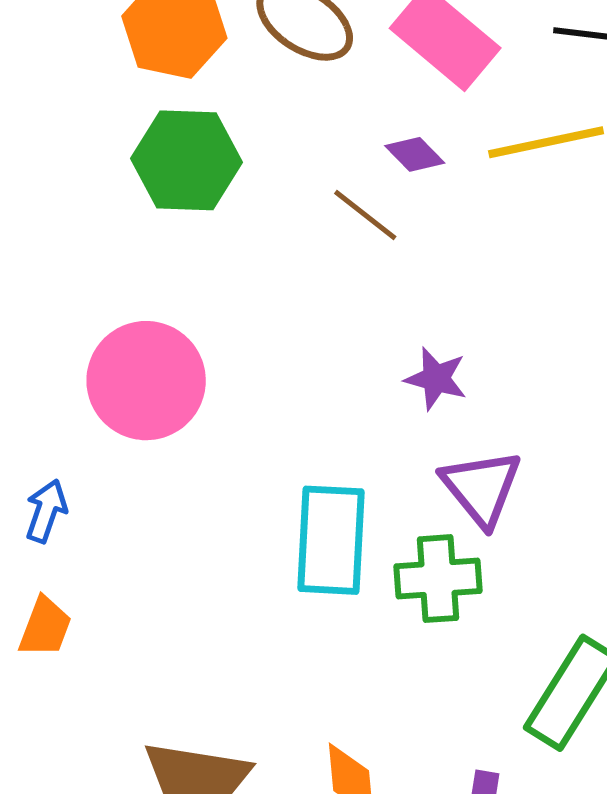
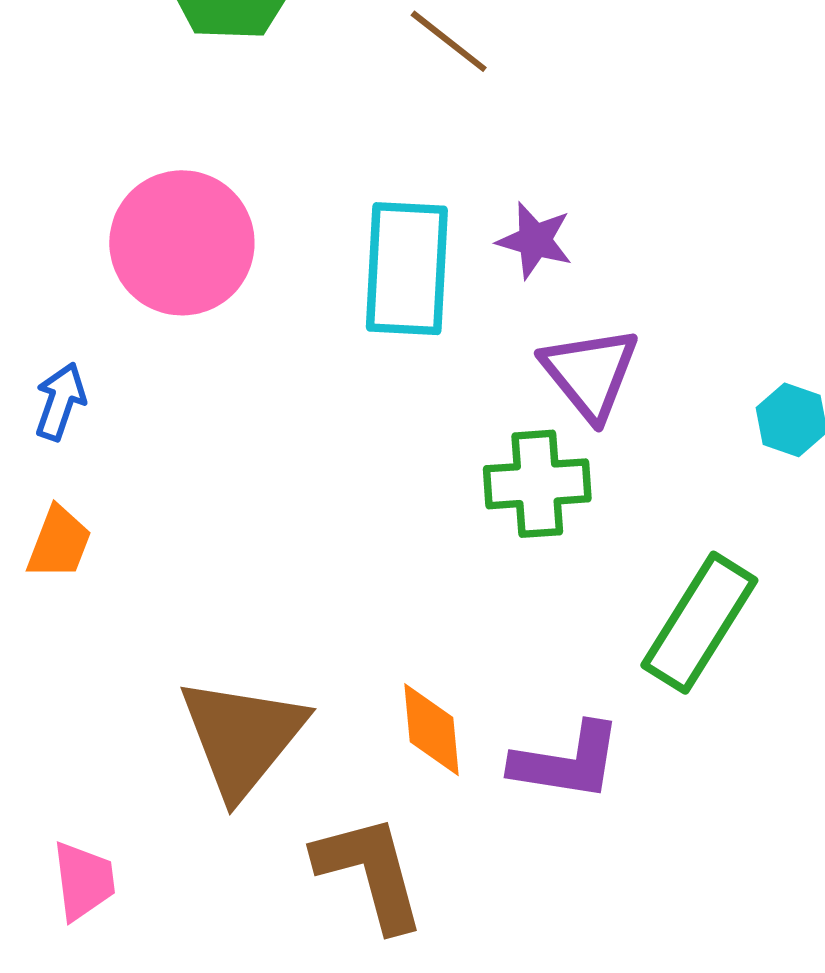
cyan rectangle: (331, 540) -> (407, 269), moved

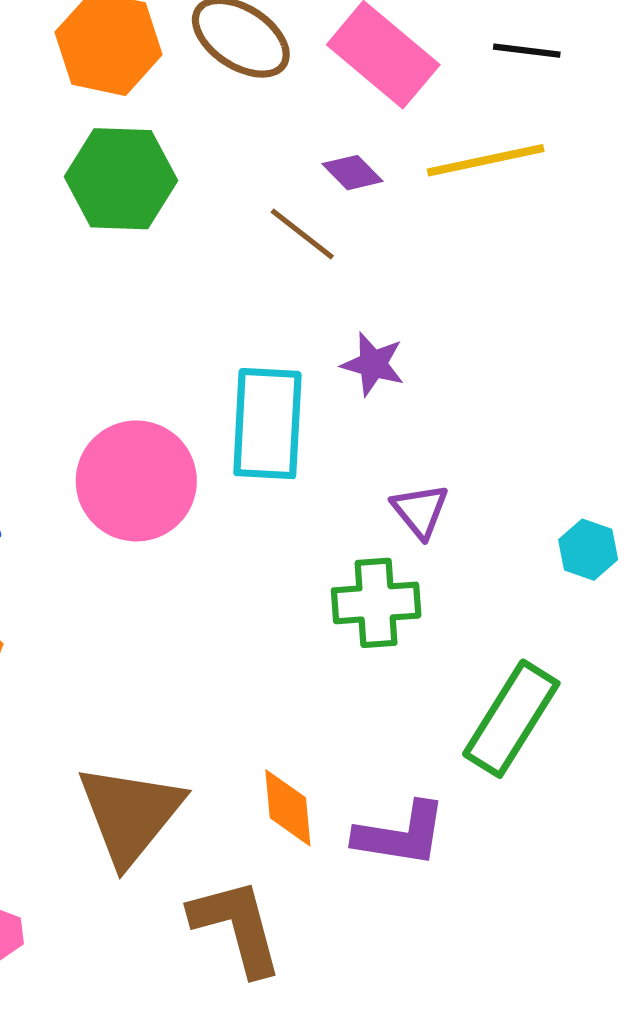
purple star: (535, 240) -> (373, 364), moved
pink circle: (182, 243) -> (136, 481), moved
purple triangle: (590, 373) -> (420, 511), size x0.7

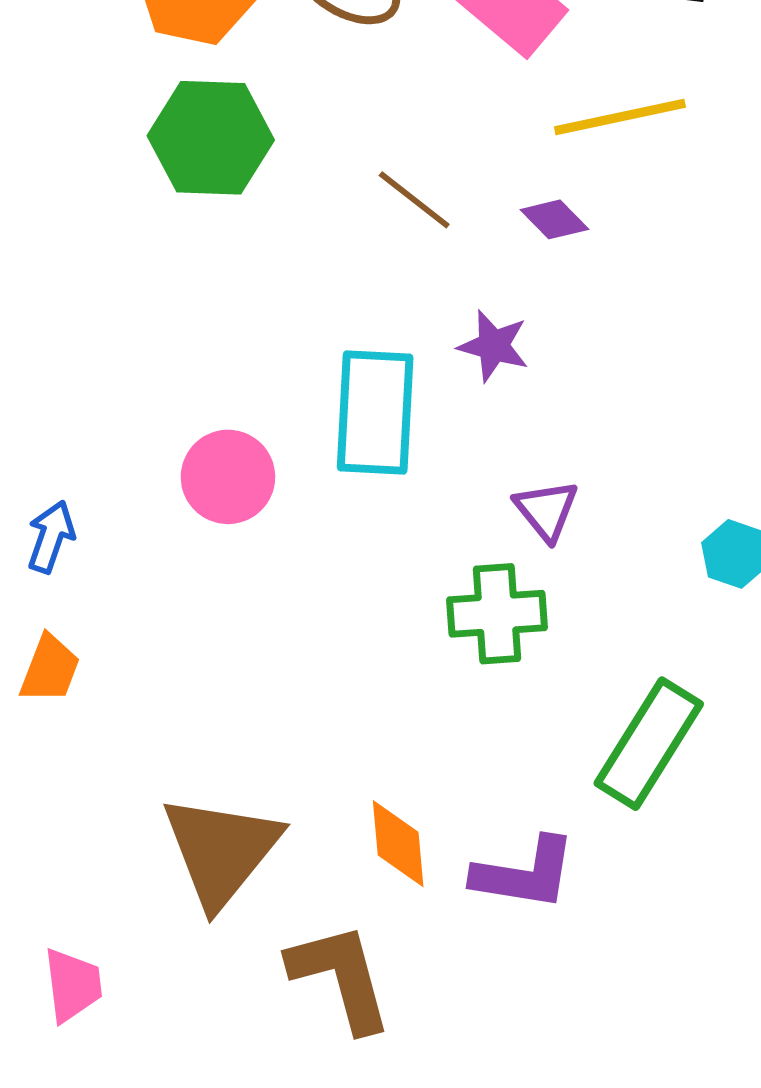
purple diamond: (352, 173) -> (554, 219), moved
pink circle: (136, 481) -> (228, 477), size x0.7

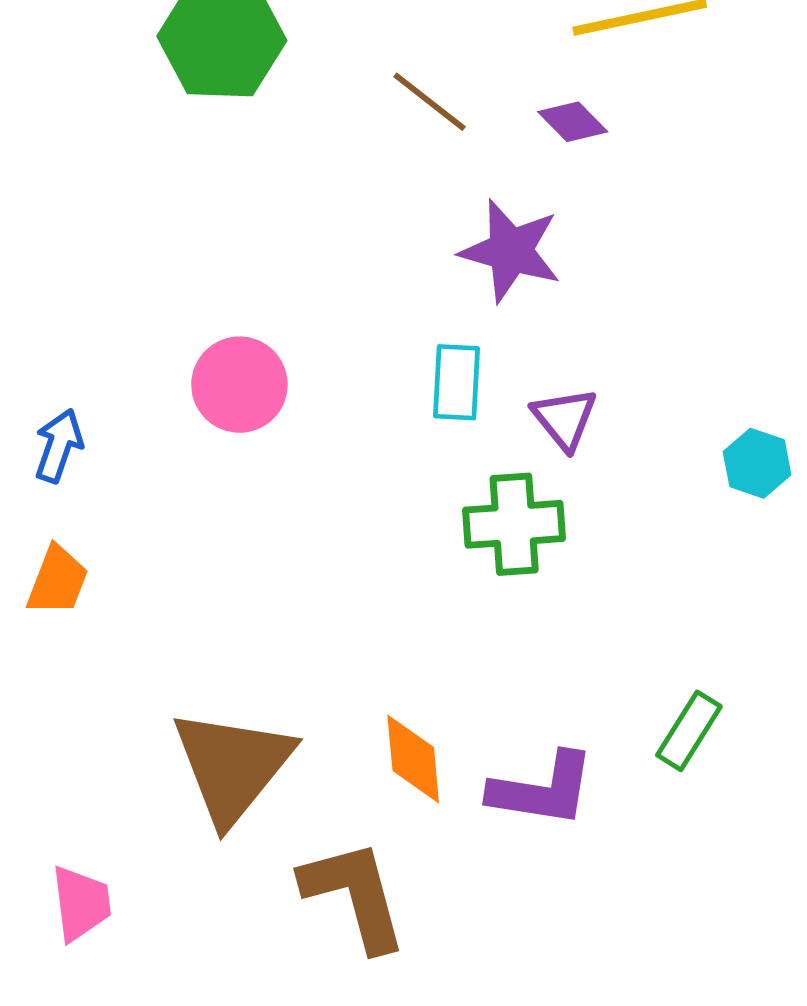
purple star: (494, 346) -> (511, 251), size x1.4
cyan rectangle: (375, 413) -> (457, 382), moved, size x0.6
green rectangle: (649, 744) -> (689, 731), moved, size x0.6

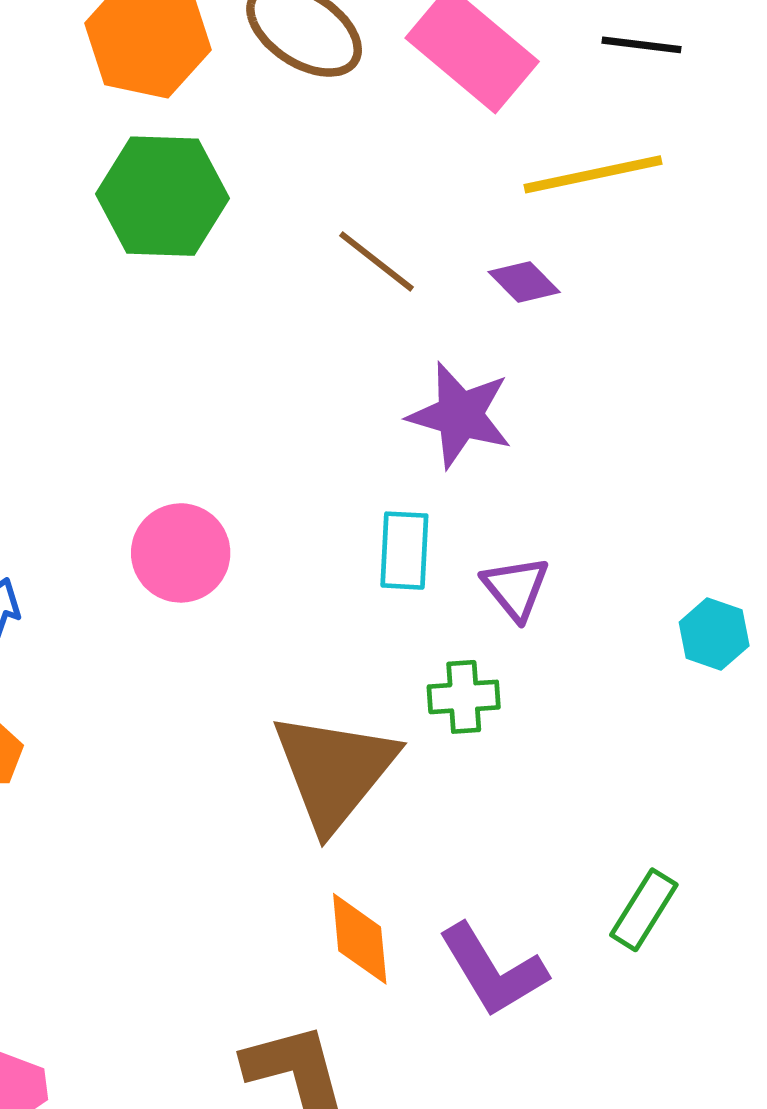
green cross: (514, 524) -> (464, 697), size x0.7
brown triangle: (232, 766) -> (334, 771), moved
purple L-shape: (542, 790) -> (493, 970), turned 50

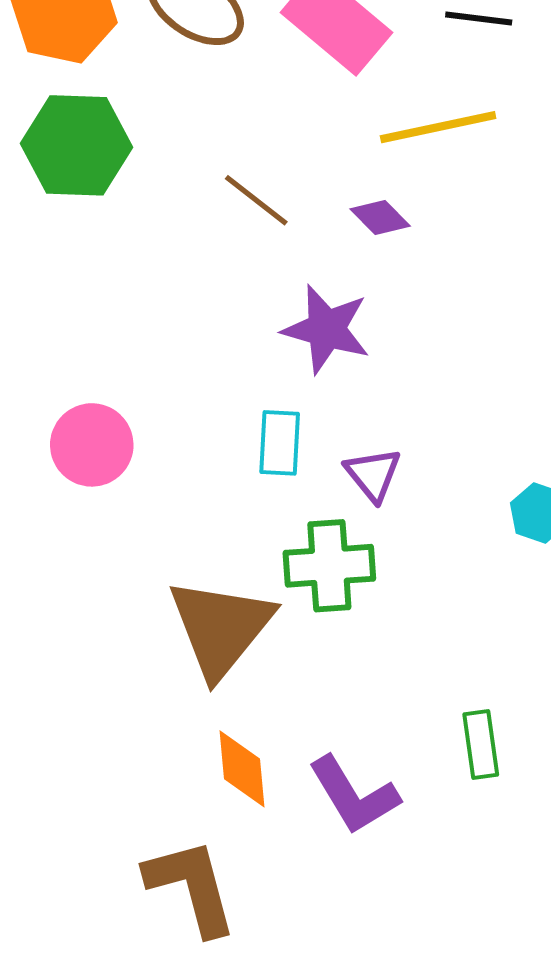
green cross: (464, 697) -> (329, 566), size x1.5
green rectangle: (644, 910) -> (481, 744), turned -40

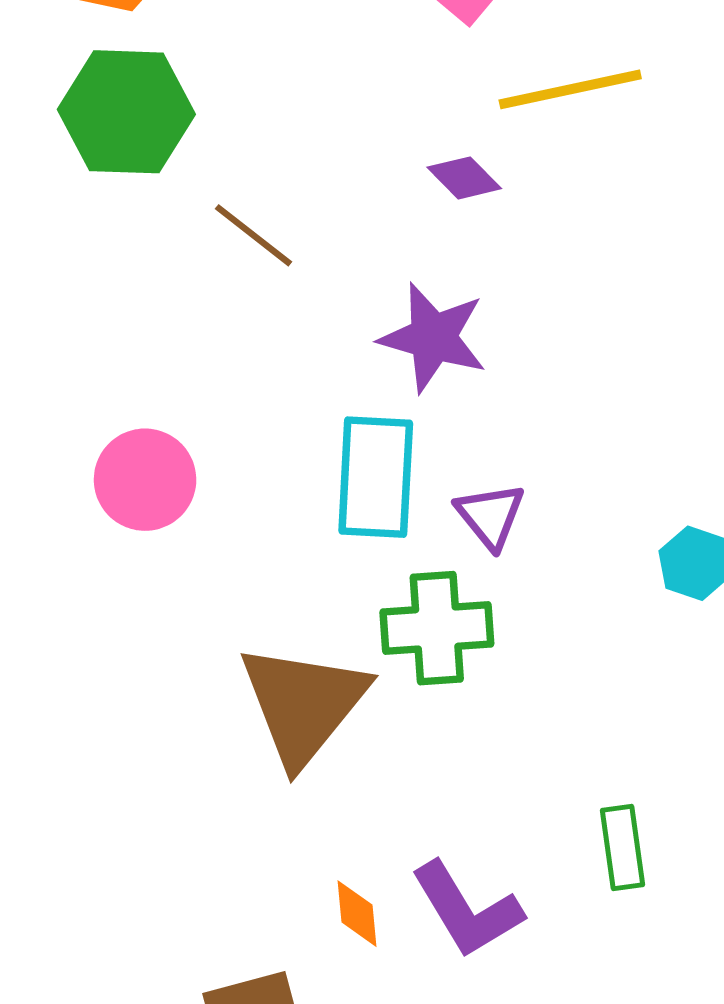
brown line: (256, 200) -> (253, 235), moved
purple diamond: (380, 217) -> (464, 178), moved
cyan rectangle: (280, 443) -> (376, 477), size x1.5
orange diamond: (242, 769) -> (357, 914), moved, size x0.7

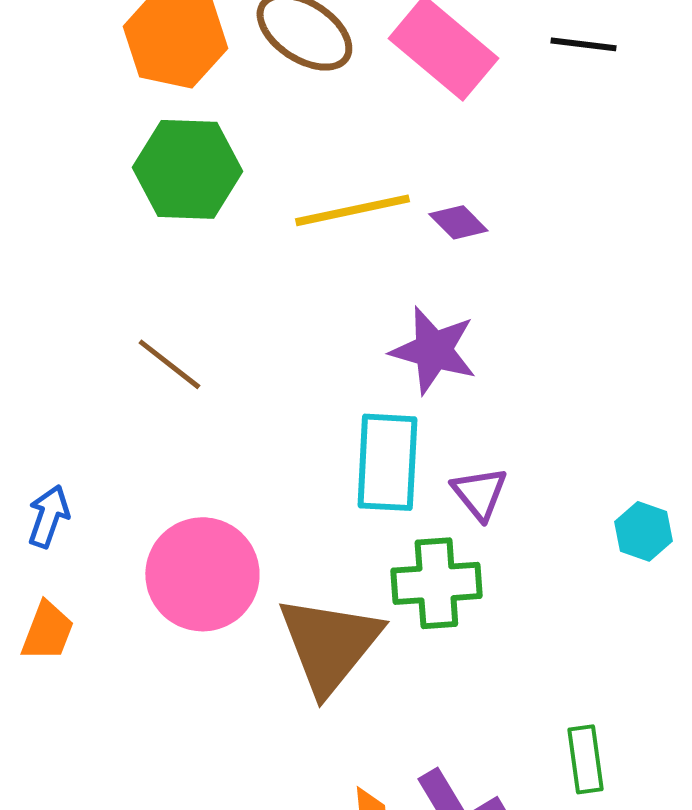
yellow line: (570, 89) -> (352, 210), moved
brown line: (253, 235) -> (169, 364), moved
pink circle: (145, 480) -> (202, 574), moved, size x1.4

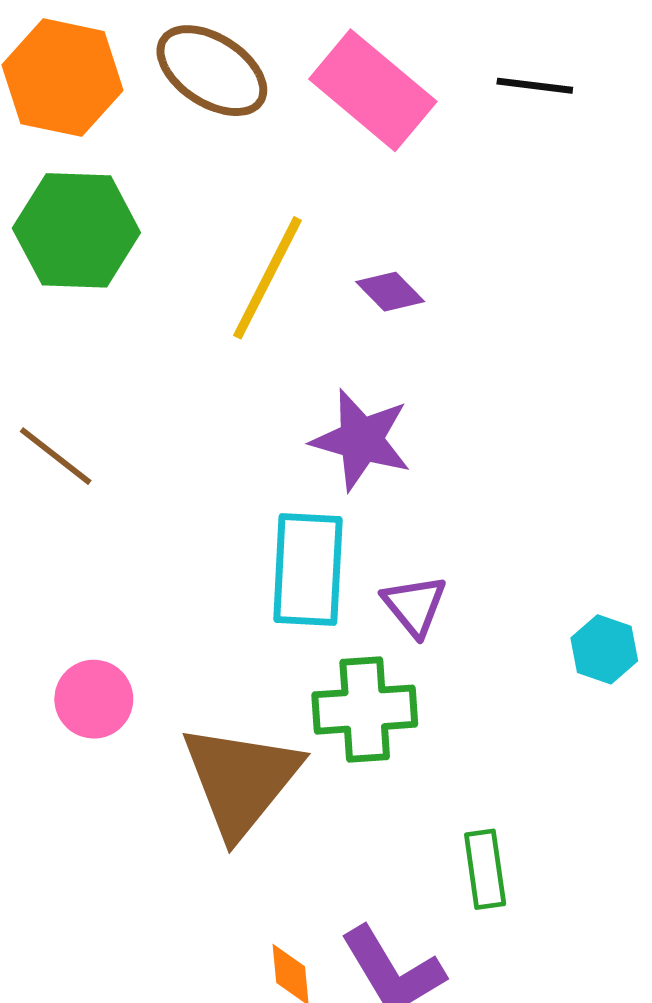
yellow line: (352, 210) -> (267, 278), turned -51
pink circle: (202, 574) -> (94, 699), size x0.6
green rectangle: (585, 759) -> (485, 869), moved

